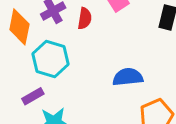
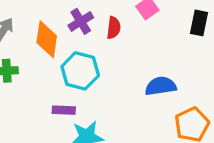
purple rectangle: (33, 96) -> (64, 110), turned 35

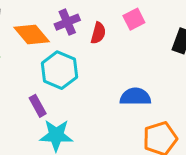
orange diamond: (47, 39) -> (32, 34), turned -57
purple rectangle: (64, 110) -> (38, 106), turned 50

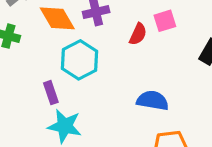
red semicircle: (98, 33) -> (138, 34), moved

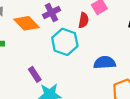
cyan hexagon: (80, 60) -> (65, 42), moved

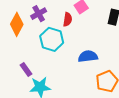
orange diamond: (26, 23) -> (17, 24), turned 75

